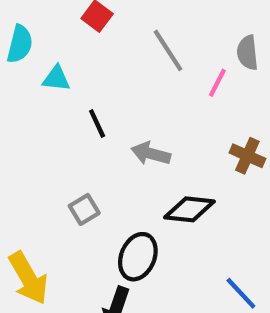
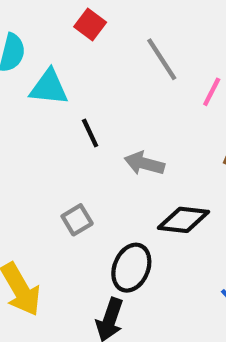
cyan triangle: (56, 78) -> (49, 87), size x1.4

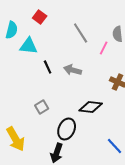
red square: (90, 24) -> (40, 17), moved
gray arrow: (144, 163) -> (73, 70), moved

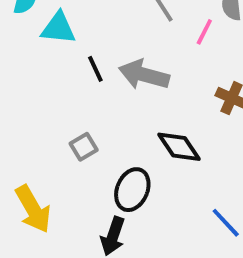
gray arrow: (73, 70) -> (144, 75), size x1.4
black diamond: (91, 107) -> (179, 147), turned 50

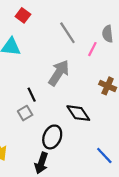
black line: (95, 69) -> (32, 95), moved
gray arrow: (144, 75) -> (59, 73), turned 108

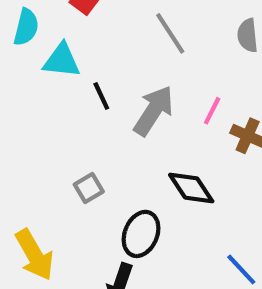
pink line: (92, 49) -> (212, 111), moved
black line: (32, 95) -> (101, 96), moved

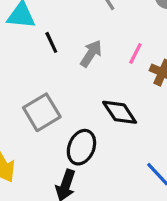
gray arrow: (154, 111) -> (91, 54), size x0.7
gray square: (89, 188) -> (42, 112), size x1.6

